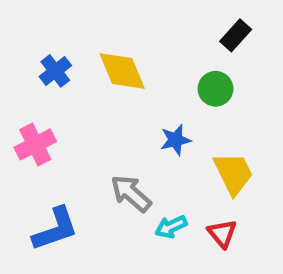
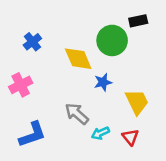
black rectangle: (236, 35) -> (138, 21), turned 36
yellow diamond: (122, 71) -> (78, 59), moved
green circle: (216, 89) -> (112, 40), moved, size x1.5

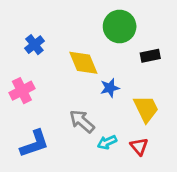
black rectangle: (138, 21) -> (150, 56), moved
green circle: (112, 40) -> (120, 26), moved

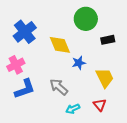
blue cross: (34, 45) -> (25, 32), size x1.6
cyan arrow: (107, 142) -> (73, 109), moved
blue L-shape: (34, 144) -> (25, 89), moved

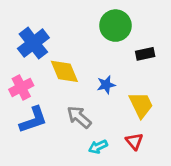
yellow diamond: (60, 45) -> (64, 71), moved

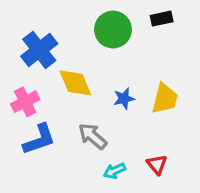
green circle: (115, 26) -> (113, 30), moved
black rectangle: (145, 54) -> (162, 19), moved
yellow trapezoid: (141, 105) -> (165, 99), moved, turned 40

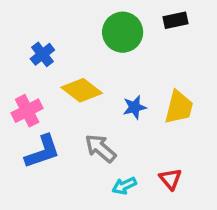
blue cross: (39, 50) -> (42, 54), size x0.6
yellow diamond: (75, 83) -> (82, 90), turned -30

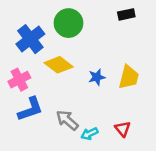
green circle: (123, 32) -> (68, 23), moved
blue cross: (42, 54) -> (30, 39), size x1.6
gray arrow: (100, 148) -> (67, 120), moved

